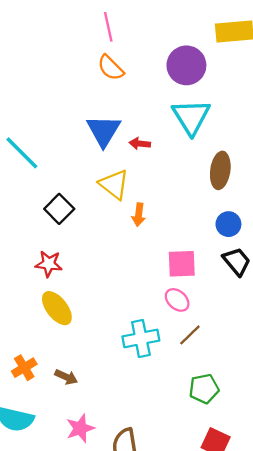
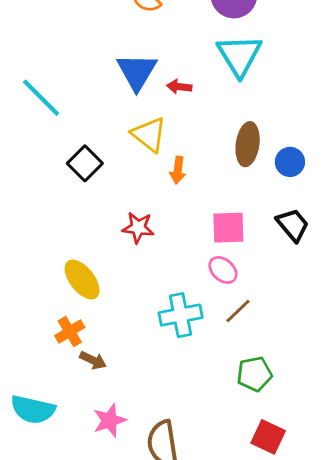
brown ellipse: (220, 170) -> (248, 144), moved
blue circle: (228, 224) -> (290, 162), moved
red star: (49, 264) -> (138, 228), moved
orange cross: (24, 368) -> (70, 332), moved

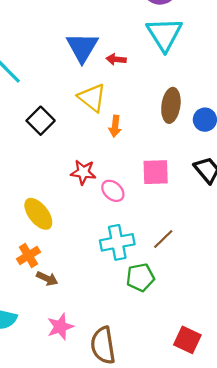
pink ellipse: (223, 270) -> (113, 191), moved
green pentagon: (254, 374) -> (140, 277), moved

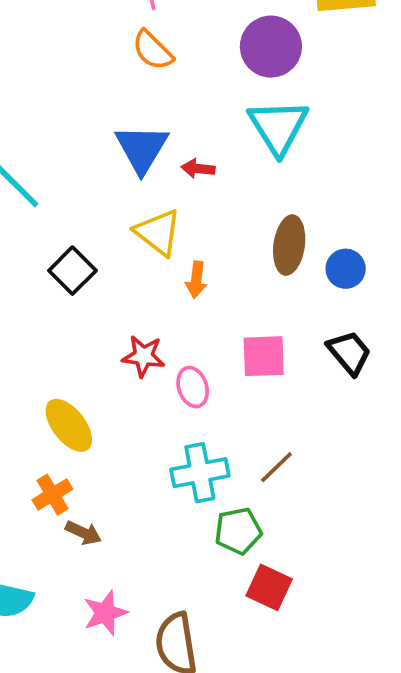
pink ellipse: (113, 191) -> (193, 387), turned 30
red square: (187, 340) -> (269, 587), moved

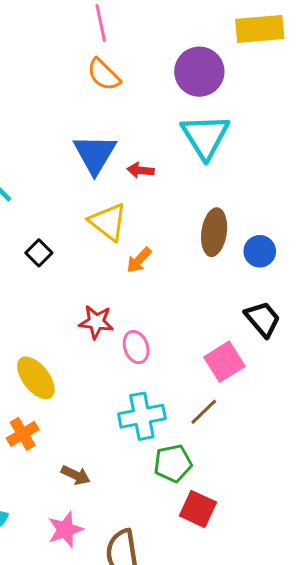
black square: (72, 271) -> (39, 253), size x0.7
orange arrow: (196, 280) -> (139, 260), turned 36
pink square: (264, 356) -> (224, 362), moved, turned -30
brown arrow: (83, 533) -> (76, 475), moved

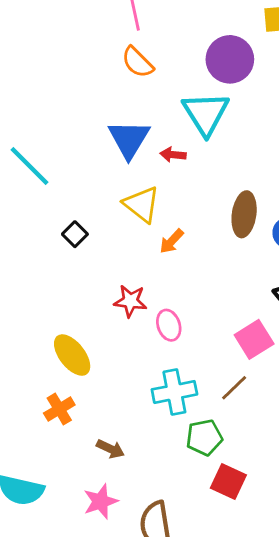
cyan triangle: (205, 136) -> (206, 113), moved

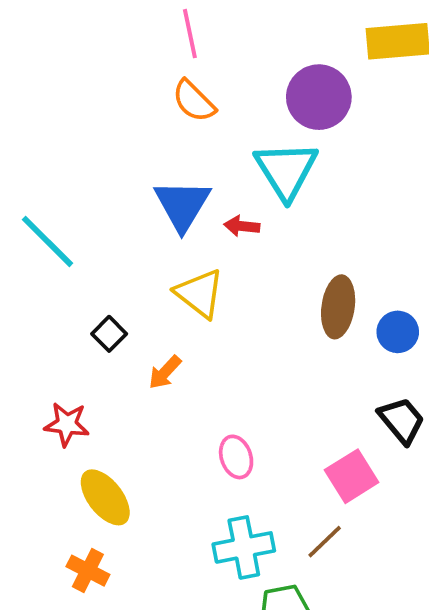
orange arrow: (172, 241) -> (165, 372), moved
red star: (130, 301) -> (67, 424), moved
orange cross: (59, 409) -> (88, 571), turned -32

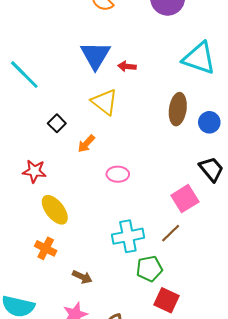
cyan triangle: (286, 170) -> (199, 58), moved, turned -39
pink ellipse: (236, 457) -> (118, 174), moved, turned -70

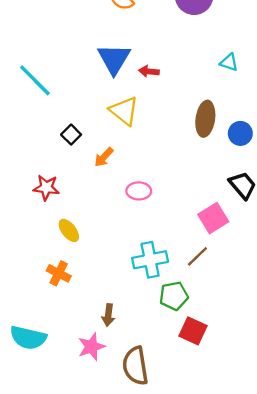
cyan triangle: (199, 58) -> (229, 62), size x0.5
yellow ellipse: (55, 210) -> (69, 230), size x0.7
brown arrow: (82, 277) -> (108, 315), moved, turned 72

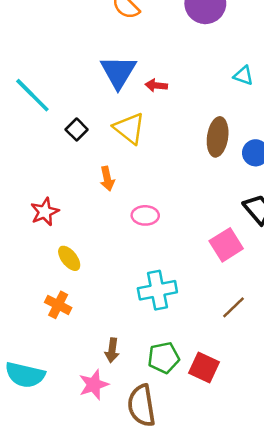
black square: (71, 135) -> (77, 130), moved
orange arrow: (104, 157) -> (107, 179), turned -55
red star: (46, 188) -> (45, 212), turned -30
brown line: (197, 256) -> (234, 307), moved
green pentagon: (174, 296) -> (164, 358), moved

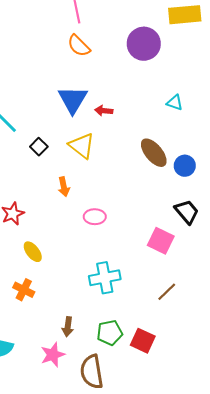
brown ellipse: (218, 137) -> (154, 153), turned -48
pink square: (226, 245) -> (161, 241), turned -32

